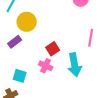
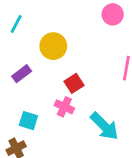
yellow circle: (27, 22) -> (53, 46), moved
cyan arrow: (75, 65) -> (104, 126), moved, turned -35

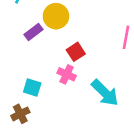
purple rectangle: (22, 74) -> (34, 32), moved

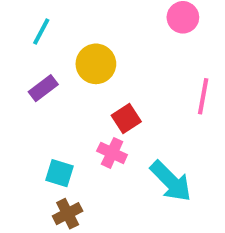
purple rectangle: (34, 32) -> (43, 88), moved
brown cross: (20, 114) -> (68, 214), moved

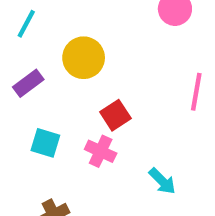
cyan square: (59, 173) -> (45, 143), moved
cyan arrow: (171, 181) -> (162, 181), size x0.6

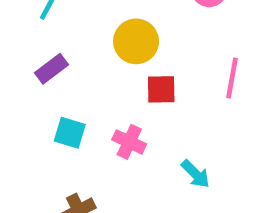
yellow circle: (84, 58) -> (136, 41), moved
red square: (115, 115) -> (161, 89), moved, turned 32

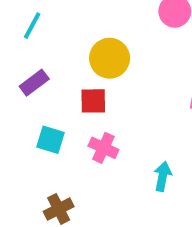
red square: (161, 89) -> (93, 101), moved
cyan arrow: (195, 174) -> (163, 176), turned -124

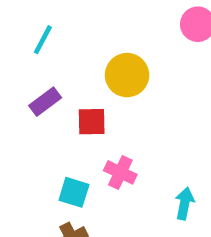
red square: (93, 101) -> (92, 122), moved
cyan square: (50, 140) -> (74, 192), moved

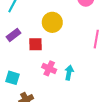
cyan square: (74, 192) -> (12, 78), moved
cyan arrow: (185, 203) -> (69, 73), moved

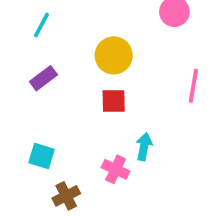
red square: (35, 44) -> (114, 101), moved
pink cross: (49, 68) -> (116, 169), moved

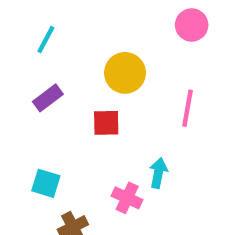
pink line: (193, 86) -> (187, 108), moved
red square: (114, 101) -> (106, 123), moved

